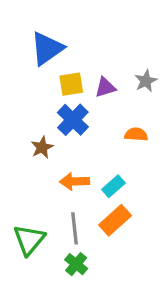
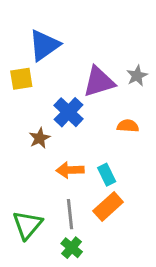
yellow square: (71, 84) -> (21, 79), moved
purple triangle: (105, 87) -> (99, 82), size x1.6
cyan rectangle: (113, 186) -> (107, 175), turned -75

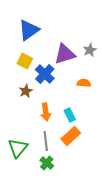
yellow square: (21, 79) -> (25, 61), moved, turned 35
orange arrow: (70, 170) -> (46, 112), turned -96

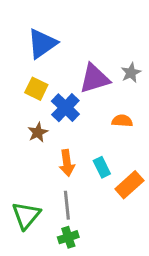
orange rectangle: (71, 136) -> (129, 185), moved
green cross: (47, 163) -> (68, 237), turned 32

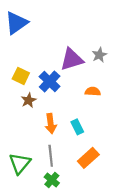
blue triangle: (42, 44) -> (16, 23), moved
yellow square: (36, 89) -> (21, 76), moved
orange rectangle: (129, 185) -> (88, 158), moved
green cross: (68, 237) -> (52, 180), turned -32

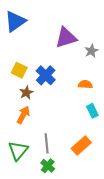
purple triangle: (72, 59) -> (66, 38), moved
orange arrow: (51, 124) -> (23, 115), moved, turned -144
cyan rectangle: (77, 127) -> (92, 111), moved

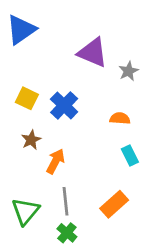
purple triangle: (66, 38) -> (93, 53), turned 40
brown star: (26, 93) -> (31, 140), moved
orange arrow: (23, 115) -> (55, 161), moved

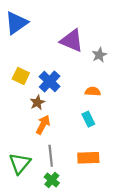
brown star: (31, 140) -> (37, 103), moved
cyan rectangle: (130, 156) -> (88, 119), moved
orange rectangle: (114, 204) -> (88, 158), turned 40

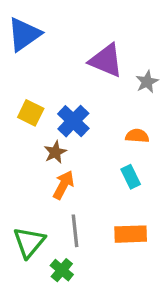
green cross: (52, 180) -> (62, 270), moved

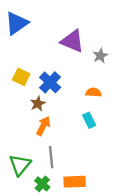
orange rectangle: (131, 234) -> (75, 182), moved

